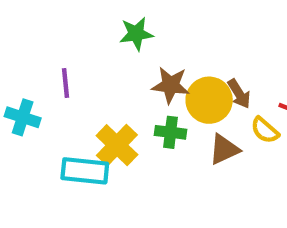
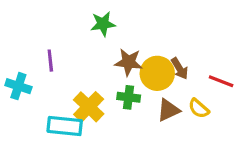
yellow semicircle: (265, 130) -> (199, 108), moved

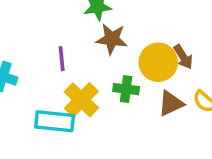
purple line: (50, 61) -> (62, 59), moved
brown star: (129, 62) -> (112, 39), moved

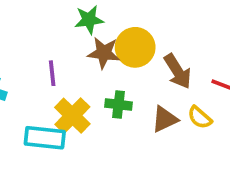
brown arrow: (183, 57) -> (178, 71), size x1.4
yellow circle: (158, 62) -> (135, 47), moved

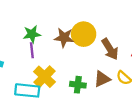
green star: (89, 20) -> (32, 34), moved
green cross: (119, 105) -> (78, 85), moved

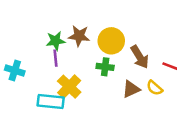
brown star: (64, 38) -> (79, 36), moved
green cross: (78, 85) -> (105, 67), moved

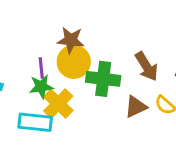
green star: (56, 41) -> (41, 87), moved
yellow circle: (111, 41) -> (74, 62), moved
green cross: (105, 67) -> (103, 79), size x1.5

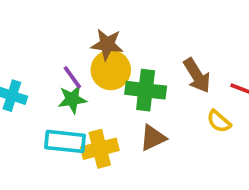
purple line: (41, 68) -> (72, 77), turned -30
yellow cross: (58, 104) -> (100, 149), moved, turned 32
brown triangle: (136, 107) -> (153, 138), moved

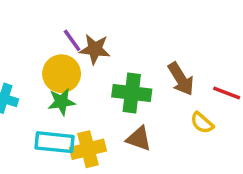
yellow circle: (111, 70) -> (62, 74), moved
purple line: (72, 77) -> (72, 40), moved
brown triangle: (153, 138) -> (139, 139), turned 44

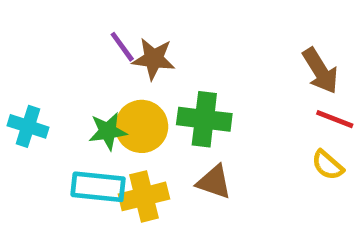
yellow circle: (62, 74) -> (142, 126), moved
brown arrow: (181, 79) -> (320, 71), moved
yellow semicircle: (202, 123) -> (328, 165), moved

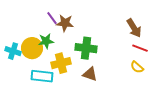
yellow circle: (142, 126) -> (32, 48), moved
green star: (108, 131) -> (46, 41), moved
yellow cross: (144, 196) -> (61, 63), moved

